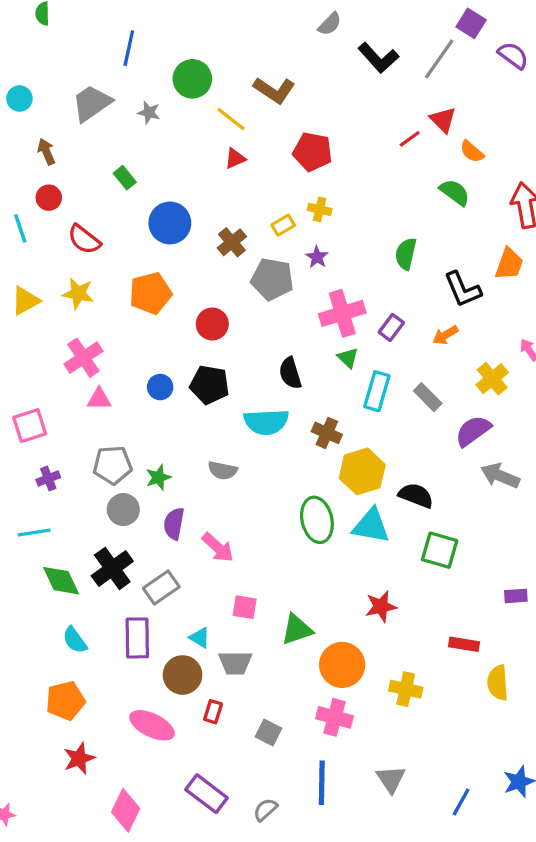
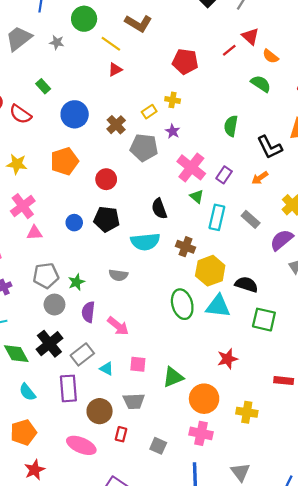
red pentagon: (312, 152) -> (185, 62), moved
red semicircle: (84, 239) -> (20, 114), moved
pink cross: (342, 313) -> (191, 167), turned -32
cyan triangle: (200, 638) -> (107, 369), moved

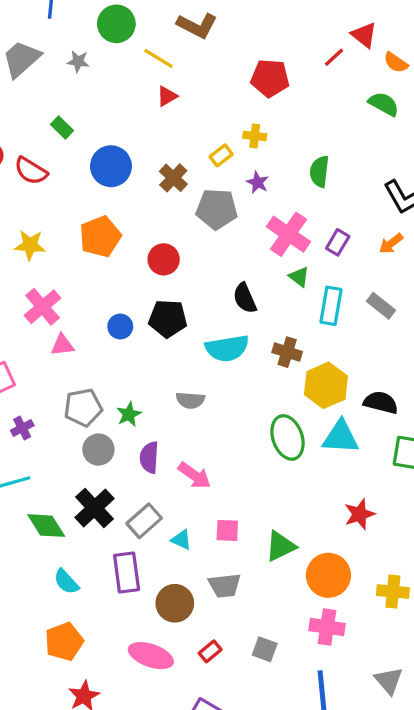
green semicircle: (231, 126) -> (319, 172), moved
red rectangle: (121, 434) -> (210, 651), moved, turned 40

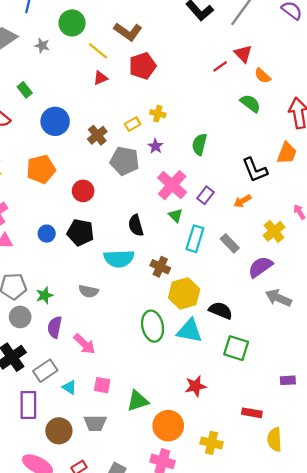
red pentagon: (270, 78) -> (143, 66), moved, turned -30

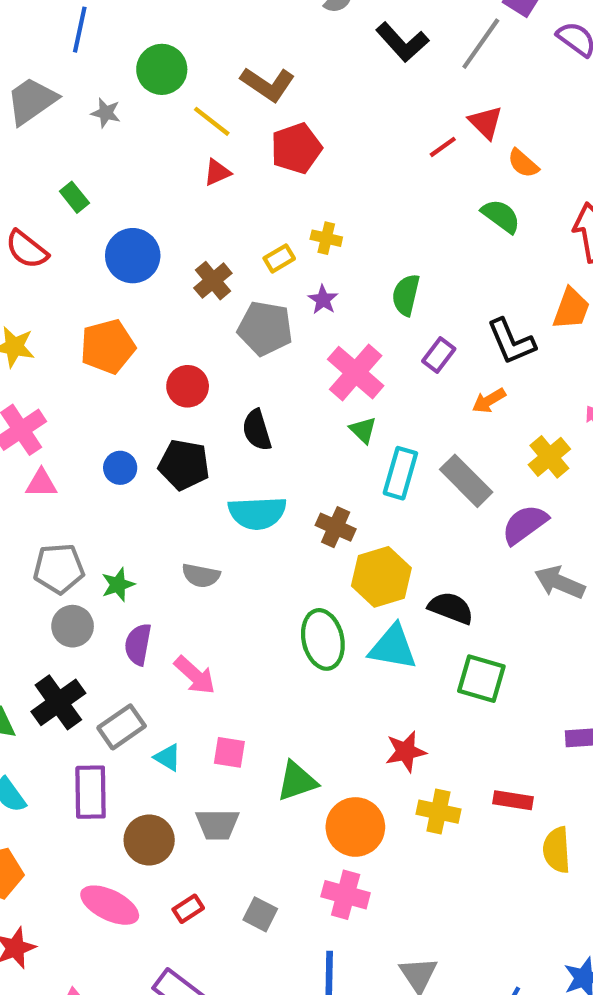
purple rectangle: (205, 195) -> (439, 355), moved
black semicircle: (136, 225) -> (257, 430), moved
gray rectangle: (230, 243) -> (466, 481), size x1.4
yellow cross: (211, 443) -> (438, 812), moved

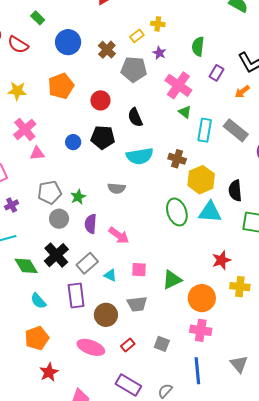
black semicircle: (451, 608) -> (235, 191), turned -110

